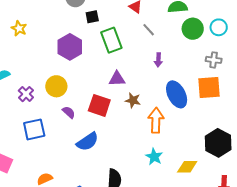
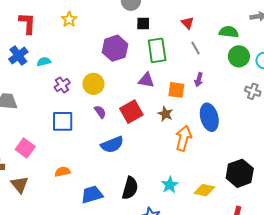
purple triangle: (117, 79) -> (146, 80), moved
orange square: (209, 87) -> (176, 90), moved, size x0.7
red square: (99, 105) -> (131, 112), turned 30
cyan star: (154, 157) -> (170, 185), moved

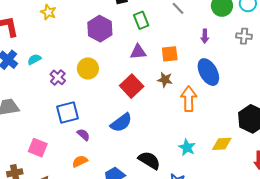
green rectangle: (157, 50) -> (141, 20), size x0.7
purple arrow: (199, 80) -> (205, 36), moved
purple semicircle: (100, 112) -> (83, 135), moved
black semicircle: (130, 188) -> (149, 160), turned -60

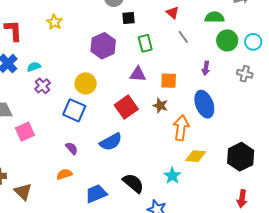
purple cross: (58, 77) -> (43, 86), moved
blue square: (67, 113) -> (74, 110), moved, turned 30
yellow diamond: (222, 144) -> (196, 156), moved
pink square: (38, 148) -> (25, 132), moved, turned 36

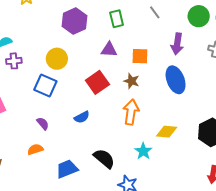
purple arrow: (206, 68) -> (177, 44), size x1.5
purple cross: (43, 86) -> (14, 61), turned 35
orange arrow: (181, 128) -> (131, 112), moved
blue semicircle: (111, 142) -> (82, 117), size x0.7

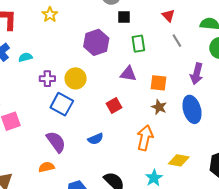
purple cross: (14, 61) -> (47, 79), moved
brown star: (131, 81) -> (159, 107), moved
red square: (97, 82) -> (114, 105), size x0.7
purple semicircle: (43, 123) -> (56, 142), size x1.6

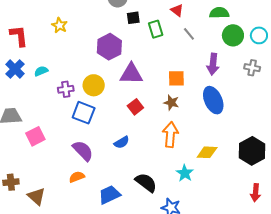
green rectangle: (138, 44) -> (156, 29), moved
purple triangle: (128, 74) -> (131, 74), moved, size x1.4
brown star: (159, 107) -> (171, 103), moved

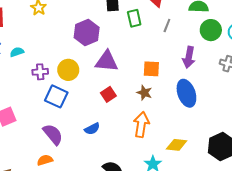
gray line: (189, 34) -> (167, 25), turned 56

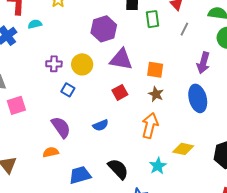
cyan semicircle: (17, 52) -> (35, 24), moved
orange square: (151, 69) -> (155, 70), moved
blue square: (56, 96) -> (68, 90), size x0.6

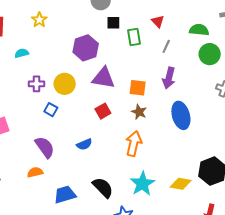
cyan semicircle: (35, 24) -> (22, 53), moved
purple arrow: (203, 63) -> (169, 78), moved
yellow diamond: (183, 149) -> (181, 184), moved
cyan star: (158, 166) -> (142, 184), size x1.4

